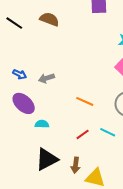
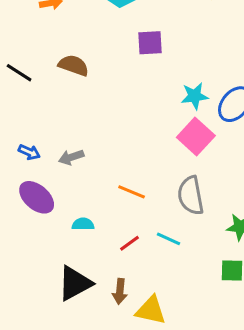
cyan semicircle: (42, 124) -> (83, 224), moved

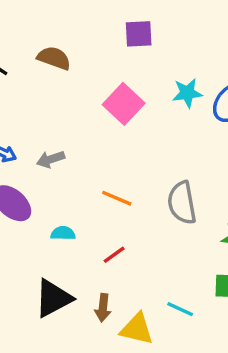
pink square: (196, 136) -> (124, 104), moved
cyan line: (168, 239) -> (180, 309), moved

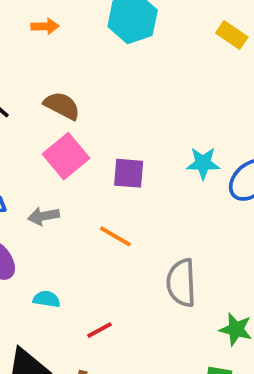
purple square: (139, 34) -> (129, 173), moved
pink square: (124, 104) -> (66, 156), moved
orange line: (117, 198) -> (115, 236), moved

